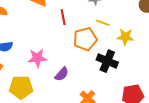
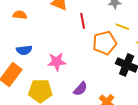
purple semicircle: (62, 74) -> (80, 89), moved

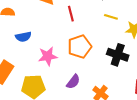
orange pentagon: (105, 43) -> (80, 47), moved
blue semicircle: (24, 50) -> (23, 37), moved

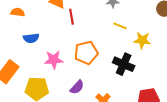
red line: (71, 14) -> (72, 17), moved

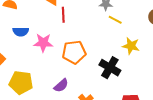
yellow line: (120, 26) -> (115, 20), moved
pink star: (54, 60) -> (43, 43), moved

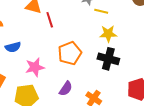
pink star: (43, 43) -> (35, 67), moved
yellow star: (131, 46) -> (108, 34), moved

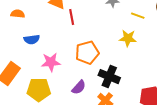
yellow line: (101, 11) -> (138, 16), moved
black cross: (108, 59) -> (109, 77), moved

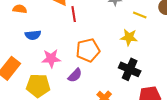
black cross: (109, 77) -> (130, 69), moved
purple semicircle: (79, 87) -> (75, 75), moved

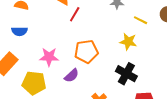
red line: (74, 14) -> (75, 14), turned 35
blue semicircle: (33, 35) -> (20, 31), moved

